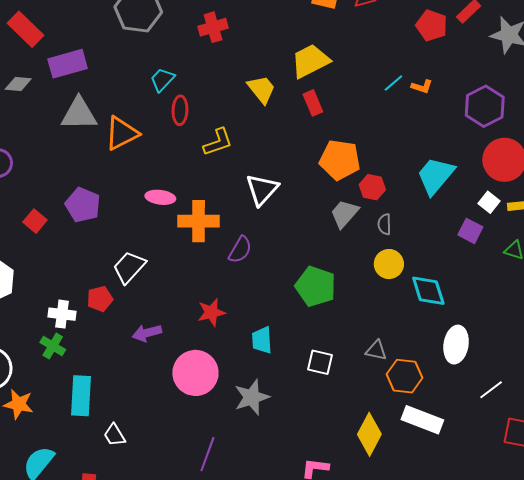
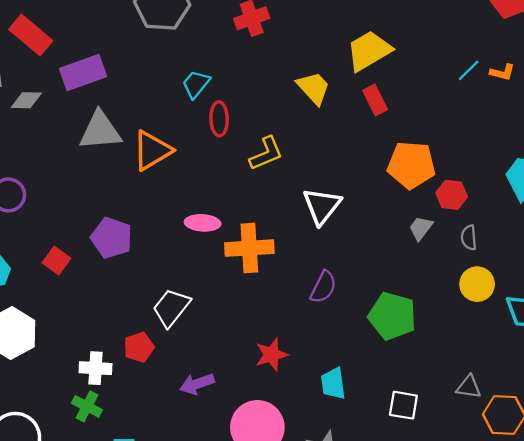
gray trapezoid: (344, 214) -> (421, 228), size x0.7
purple semicircle: (240, 250) -> (323, 287), moved

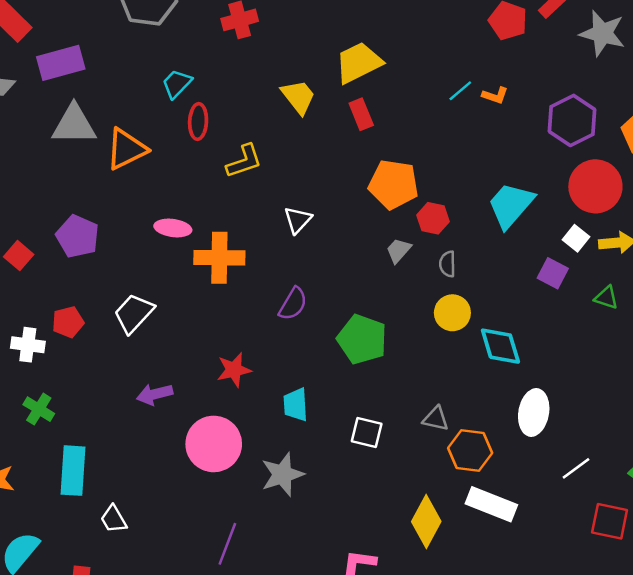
white triangle: (322, 206) -> (298, 220), size x0.7
red pentagon: (139, 347) -> (68, 322), moved
white cross: (96, 368) -> (28, 345), moved

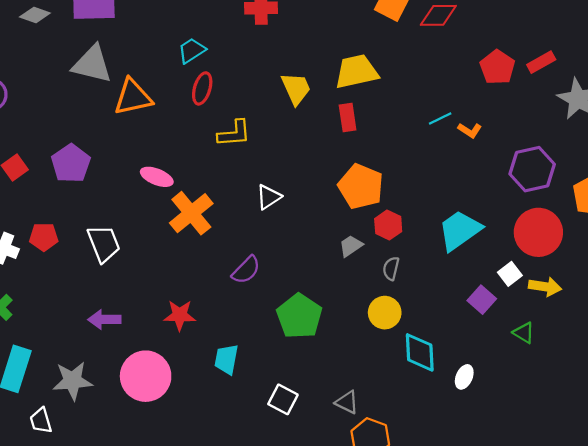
orange cross: (219, 258) -> (191, 213), turned 36
white trapezoid: (134, 313) -> (104, 244), turned 102
white ellipse: (534, 412) -> (464, 377), moved, size x0.6
gray star: (282, 474) -> (73, 381), moved

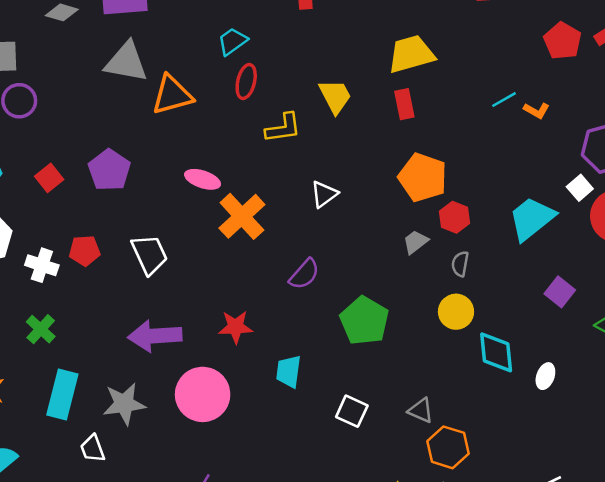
yellow trapezoid: (296, 88) -> (335, 96), moved
white square: (510, 274) -> (580, 188), moved
purple arrow: (104, 319) -> (155, 336), size x1.5

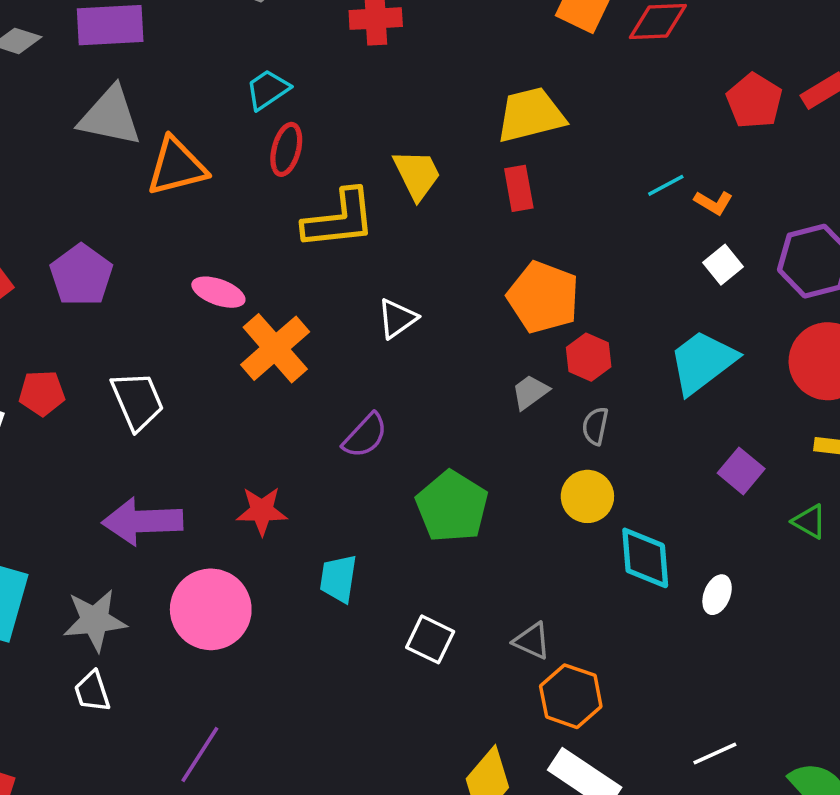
yellow L-shape: (283, 128) -> (339, 219), size x1.4
white square: (580, 188) -> (723, 265), moved
white trapezoid: (93, 449) -> (92, 691), moved

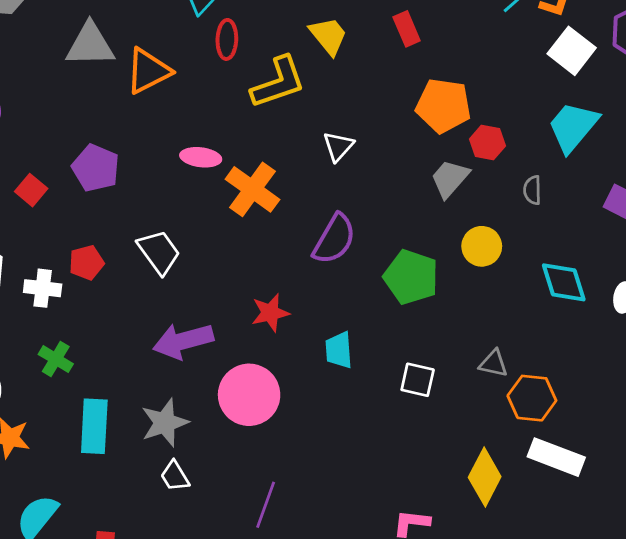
white square: (723, 265) -> (572, 51), size x1.6
gray trapezoid: (530, 392) -> (450, 179), size x1.4
gray semicircle: (595, 426) -> (532, 190), moved
purple semicircle: (365, 436) -> (334, 239), size x1.4
yellow circle: (587, 496) -> (482, 246), moved

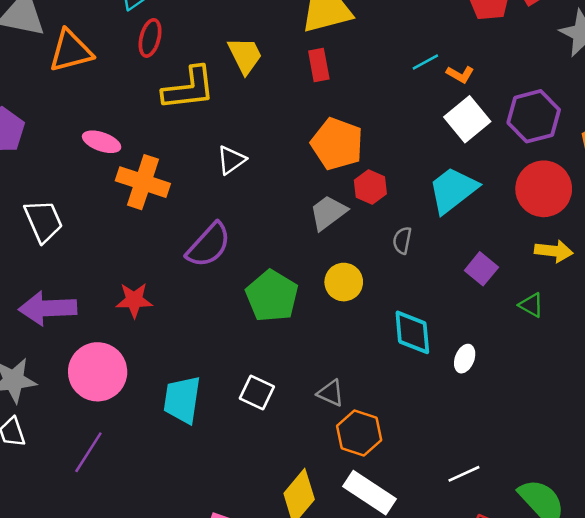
orange cross: (252, 189) -> (143, 182), turned -30
cyan trapezoid: (339, 350) -> (182, 400), moved, size x1.4
purple line: (266, 505) -> (88, 452), moved

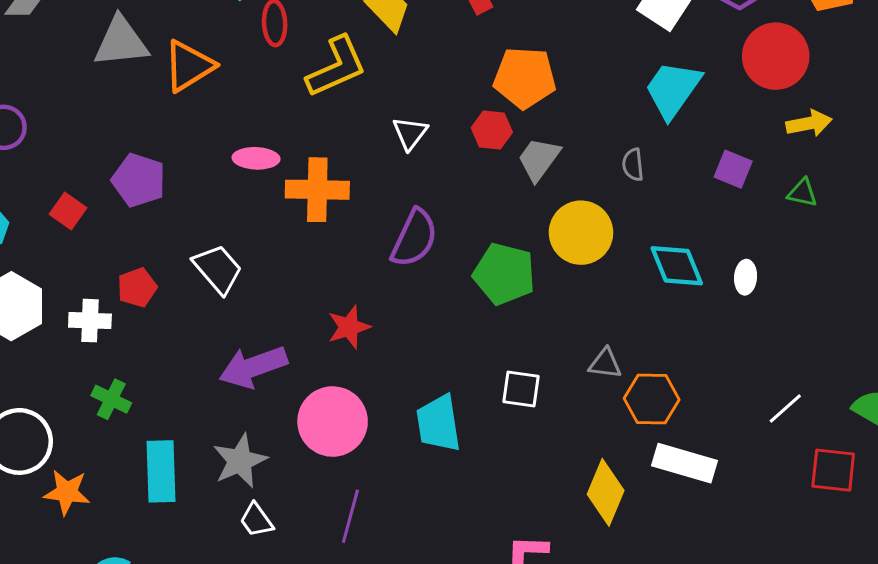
red hexagon: (370, 187) -> (492, 130), moved
yellow circle: (344, 282) -> (581, 233), size x1.4

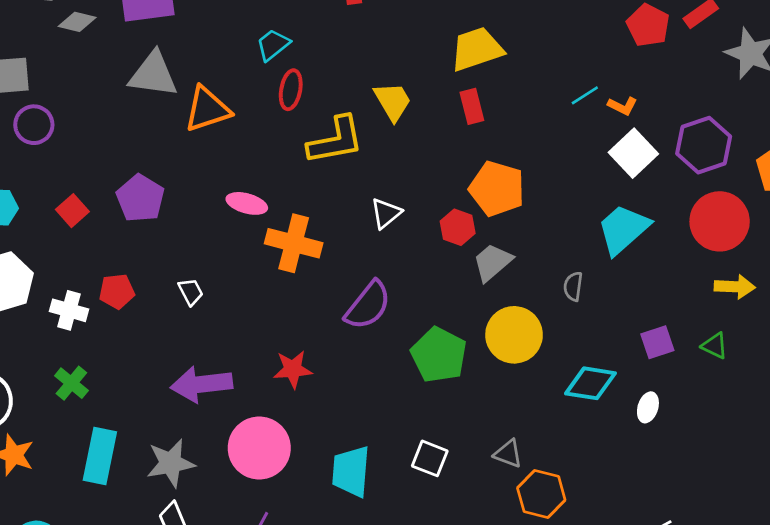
purple square: (733, 169) -> (657, 342), moved, turned 36
cyan diamond: (677, 266) -> (590, 383), turned -72
white trapezoid: (218, 269) -> (191, 292), size x0.6

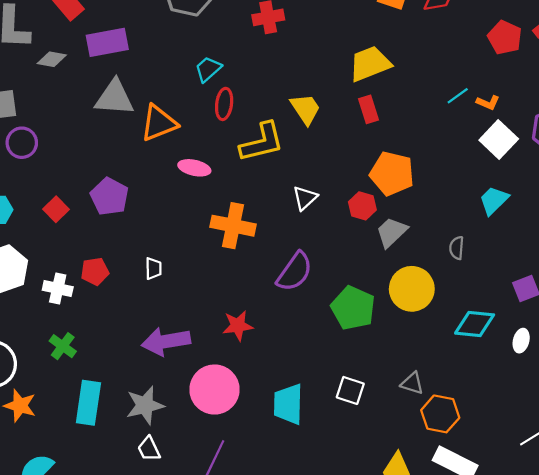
pink ellipse: (247, 203) -> (194, 168), moved
cyan trapezoid: (623, 229) -> (494, 200), size x0.7
white trapezoid: (191, 292) -> (153, 269), turned 30

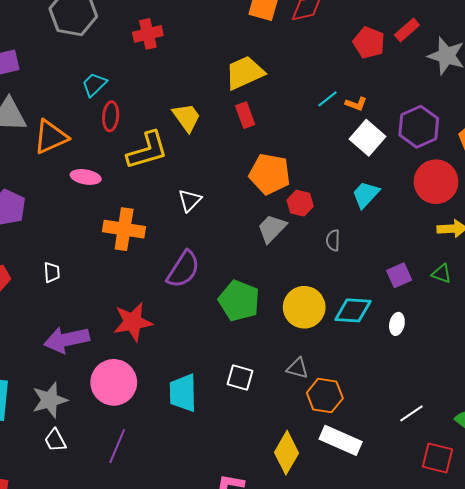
red hexagon: (362, 206) -> (300, 203), moved
yellow circle: (412, 289) -> (304, 307), moved
red star: (238, 326) -> (133, 322), size x1.4

